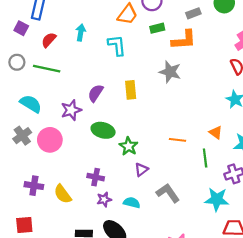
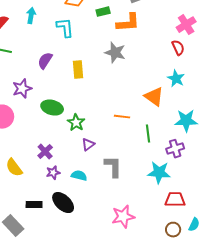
purple semicircle: (96, 93) -> (45, 61), moved
orange triangle: (216, 132) -> (154, 97), moved, size x1.5
purple cross: (96, 177) -> (45, 152), turned 35
gray L-shape: (168, 193) -> (113, 167), turned 35

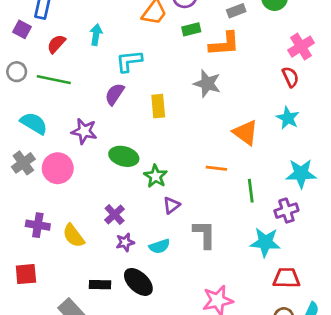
cyan L-shape: (65, 28) -> (129, 61), moved, turned -90
purple star: (22, 89) -> (84, 131), turned 30
orange triangle: (154, 97) -> (245, 133), moved
cyan semicircle: (79, 176) -> (160, 246), turned 147

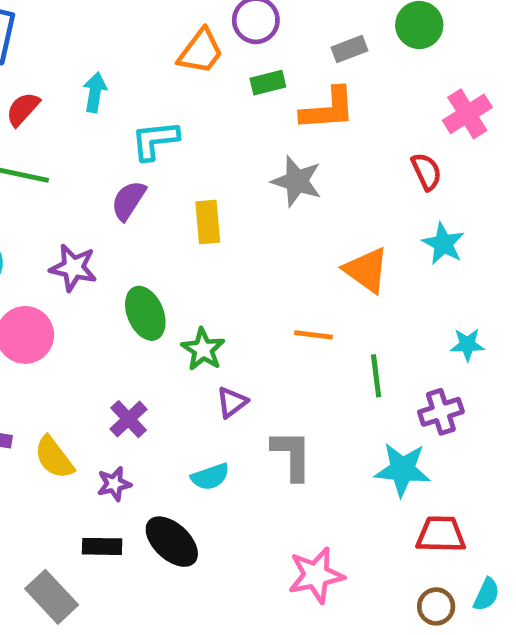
red semicircle: (290, 77) -> (426, 172), moved
green ellipse: (124, 156) -> (145, 313), turned 52
cyan star: (301, 174) -> (467, 345), size x0.6
purple star: (125, 242) -> (114, 484), moved

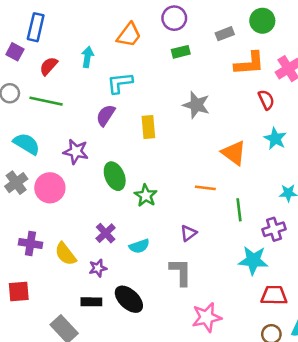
orange trapezoid: (201, 51) -> (129, 35), moved
orange L-shape: (328, 109) -> (249, 63), moved
purple triangle: (232, 402) -> (188, 233), moved
gray L-shape: (292, 455) -> (181, 272), moved
cyan semicircle: (210, 477) -> (139, 246), moved

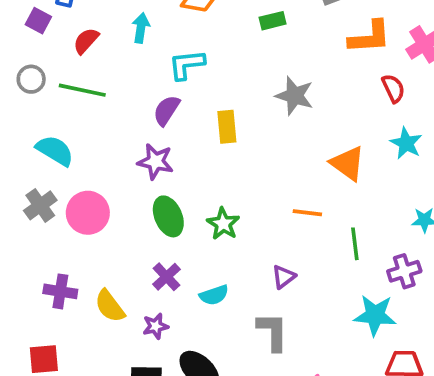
purple star: (76, 152) -> (155, 162), moved
green ellipse: (115, 176) -> (168, 216), moved

